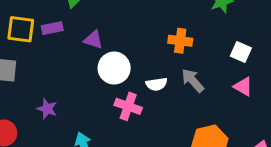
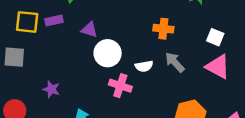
pink triangle: (243, 87) -> (218, 67), size x1.5

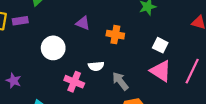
purple triangle: (89, 30) -> (83, 23), moved
white circle: (108, 53) -> (53, 48), moved
gray arrow: (175, 62) -> (120, 81), moved

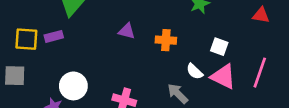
white circle: (53, 48) -> (73, 86), moved
white semicircle: (96, 66) -> (195, 71), moved, turned 56

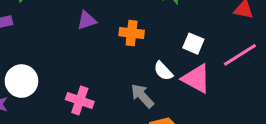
purple triangle: (127, 31) -> (87, 20), turned -36
pink line: (260, 73) -> (240, 55), moved, turned 36

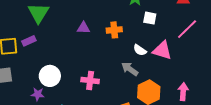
purple triangle: (87, 20) -> (84, 28), turned 32
white square: (193, 44) -> (150, 18), moved

